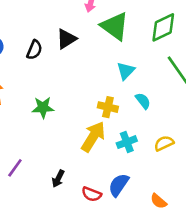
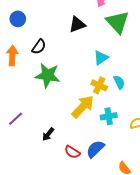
black semicircle: (34, 50) -> (39, 47), moved
cyan triangle: (126, 71) -> (101, 58), moved
cyan semicircle: (143, 101) -> (119, 82), moved
green star: (43, 108) -> (48, 75), size x1.4

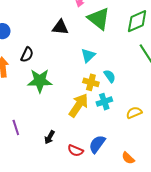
black triangle: (77, 25) -> (60, 27), turned 36
cyan cross: (109, 116) -> (104, 102), moved
purple line: (16, 119) -> (16, 127), turned -56

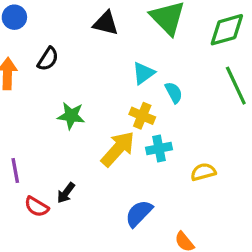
cyan semicircle: (110, 76) -> (174, 93), moved
green star: (40, 81) -> (71, 116), moved, size x0.7
red semicircle: (75, 151) -> (37, 207), moved

